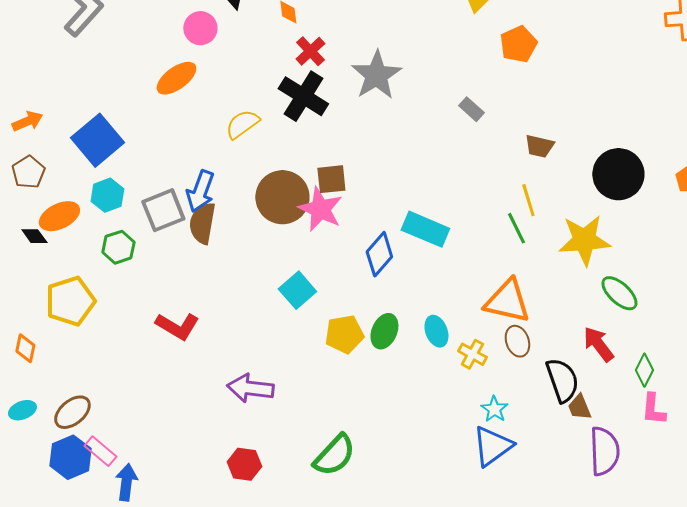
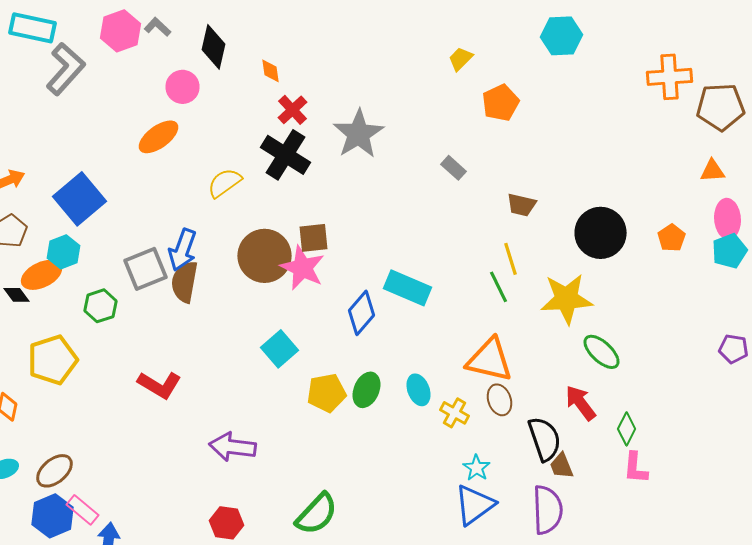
cyan hexagon: (107, 195) -> (64, 252), moved
purple semicircle: (604, 451) -> (548, 510), moved

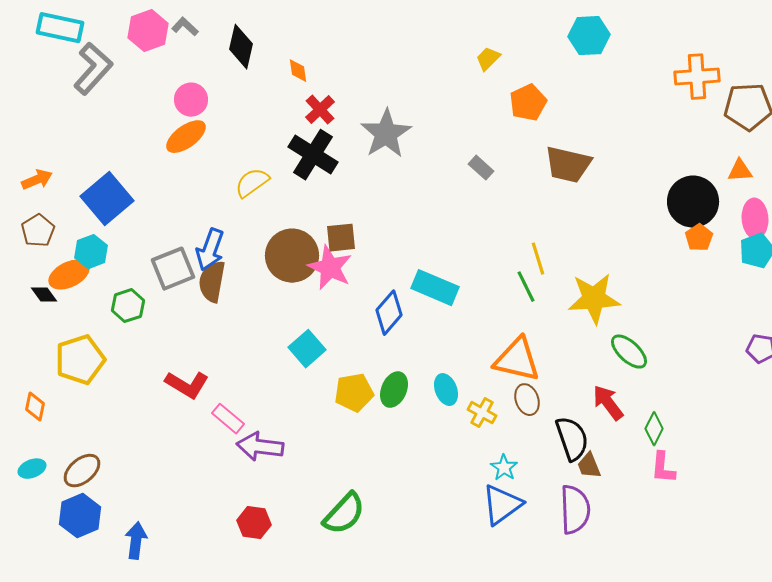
pink circle: (182, 87) -> (191, 100), moved
brown trapezoid: (522, 205) -> (568, 165), moved, size x1.6
black circle: (600, 233) -> (693, 202), moved
pink rectangle: (82, 510) -> (228, 419), moved

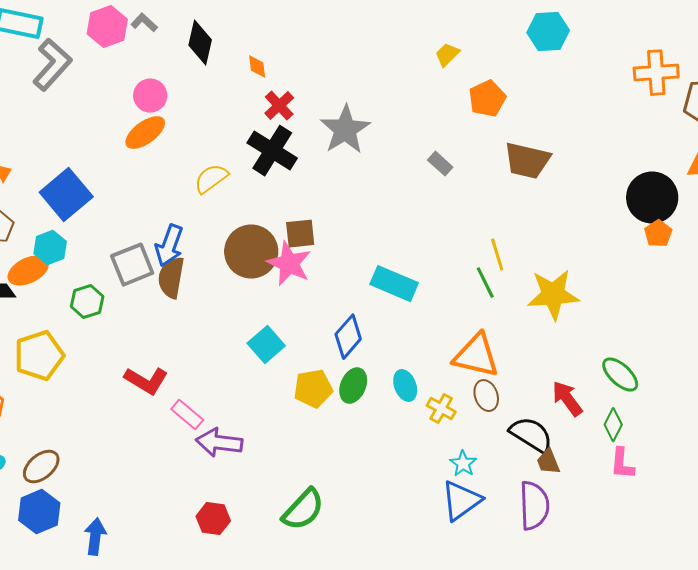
blue diamond: (389, 313) -> (348, 337), moved
green ellipse: (629, 352) -> (620, 375), moved
black semicircle: (572, 439) -> (531, 435), turned -39

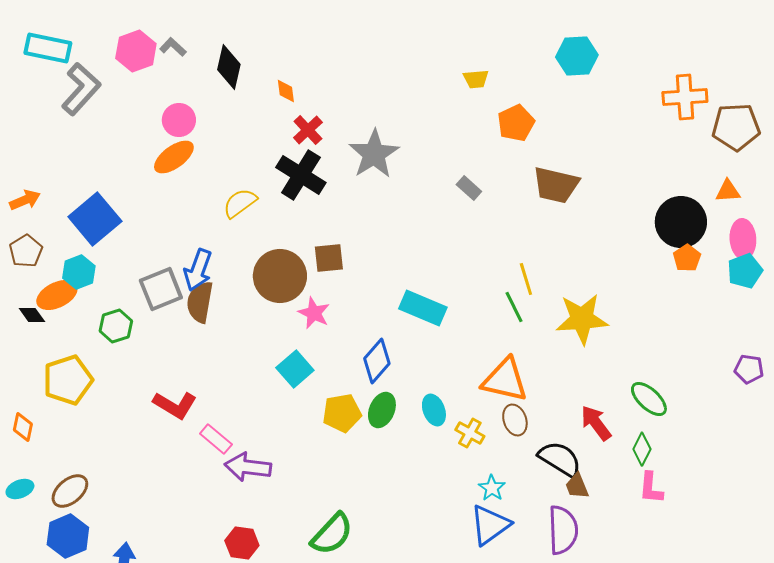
yellow trapezoid: (447, 55) -> (476, 79), turned -140
pink star: (289, 264) -> (314, 313), moved, size x0.7

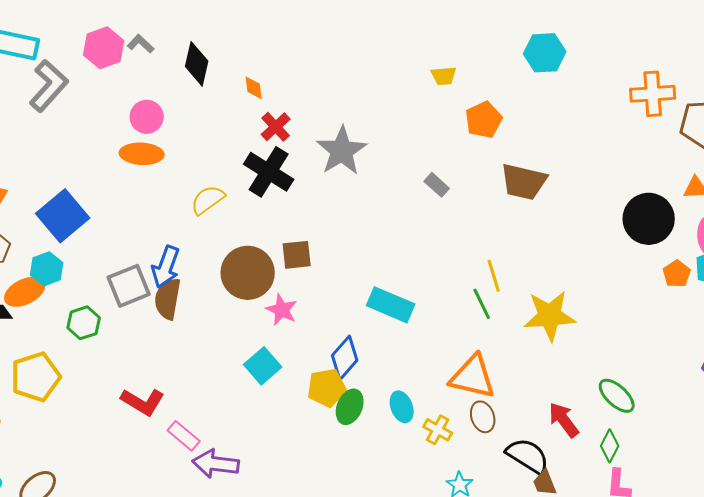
orange ellipse: (174, 157) -> (142, 154), turned 39
orange pentagon: (687, 258) -> (677, 274), moved
yellow pentagon: (342, 413) -> (327, 388), moved

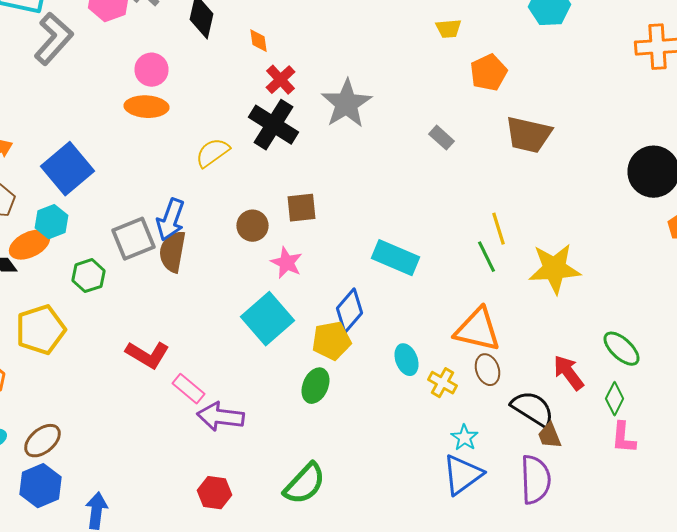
brown circle: (248, 273) -> (252, 226), size x0.6
cyan square: (263, 366) -> (268, 319), size x1.4
green ellipse: (350, 407) -> (316, 386), moved

